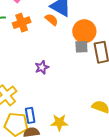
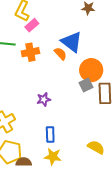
gray square: (81, 47) -> (86, 85), turned -32
blue rectangle: (30, 115) -> (50, 135), moved

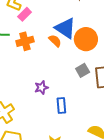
orange circle: (91, 70) -> (86, 39), moved
blue rectangle: (50, 135) -> (61, 105), moved

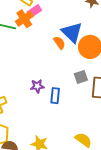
orange cross: (25, 41) -> (24, 19), moved, turned -30
blue rectangle: (61, 105) -> (55, 96), moved

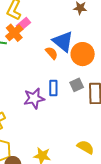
purple star: (37, 86) -> (34, 98), size x1.5
blue rectangle: (55, 96) -> (53, 88), moved

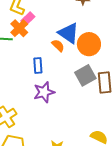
gray square: (77, 85) -> (85, 75), size x1.5
blue rectangle: (53, 88) -> (38, 65), moved

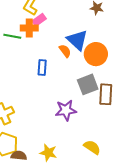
orange cross: (19, 28) -> (29, 28), turned 36
purple star: (44, 92) -> (66, 110), moved

